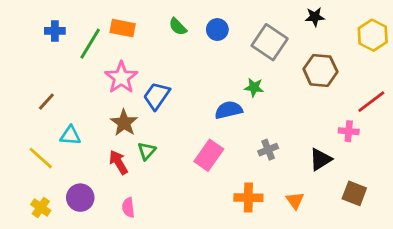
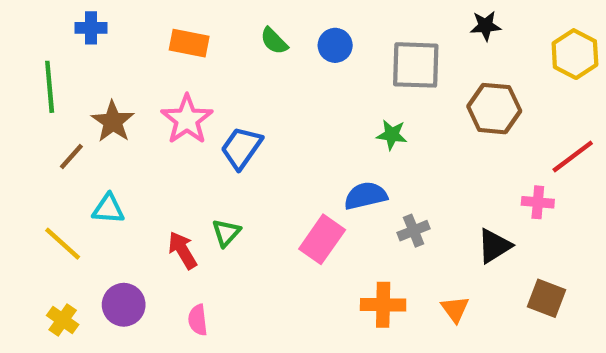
blue cross: (55, 31) -> (91, 28), moved
gray square: (270, 42) -> (416, 65), turned -32
green line: (90, 44) -> (50, 87), moved, turned -36
blue semicircle: (229, 110) -> (366, 196), moved
brown star: (124, 123) -> (113, 122), moved

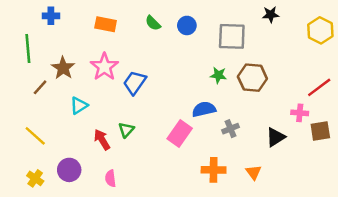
brown hexagon: (494, 109) -> (252, 78), moved
cyan triangle: (108, 209) -> (79, 106), moved, turned -36
brown square: (547, 298) -> (320, 131), moved, turned -30

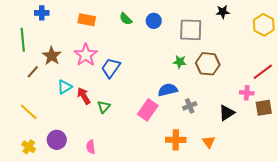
red arrow: (102, 140) -> (84, 96), moved

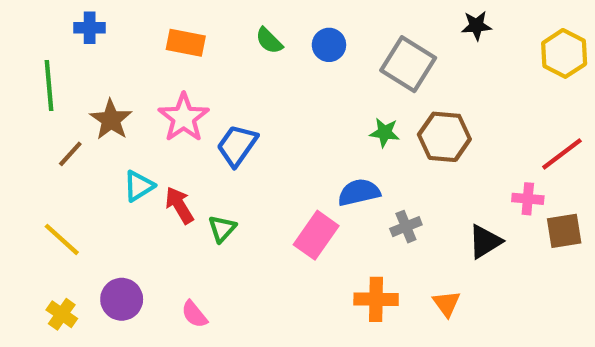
gray square: (191, 30) -> (408, 64), turned 30
pink semicircle: (91, 147) -> (194, 314), turned -32

